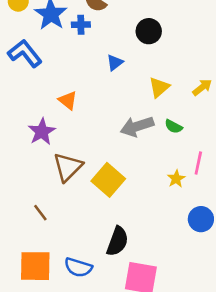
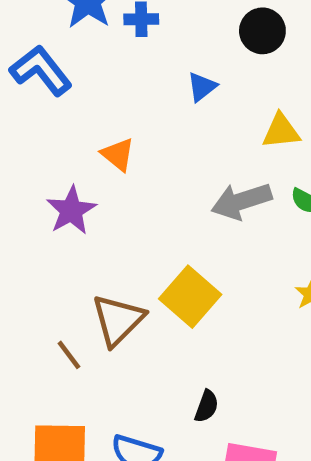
yellow triangle: (159, 87) -> (281, 131), turned 35
brown triangle: (68, 167) -> (118, 320), moved
black semicircle: (117, 241) -> (206, 406), size x0.6

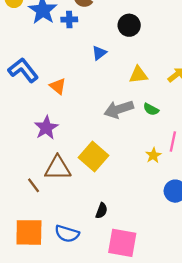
blue L-shape: (41, 71) -> (23, 70), moved
purple star: (71, 210) -> (46, 128), moved
brown triangle: (118, 320) -> (58, 168), turned 44

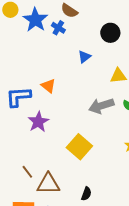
blue cross: (69, 19) -> (58, 28), turned 32
blue L-shape: (23, 70) -> (18, 97), moved, turned -56
brown triangle: (58, 168) -> (48, 184), moved

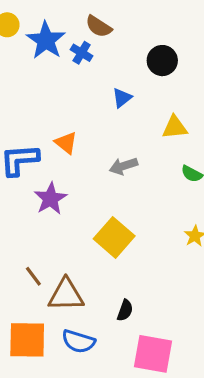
gray arrow: (101, 106) -> (123, 166), moved, size x0.7

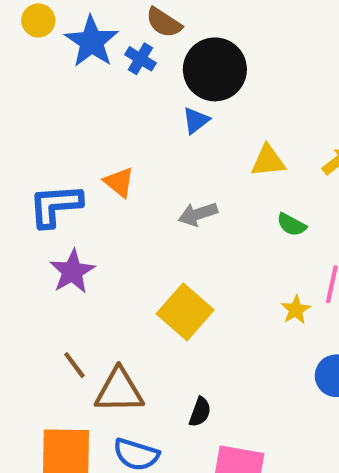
black circle: (162, 61) -> (215, 69), moved, size x1.5
purple star: (51, 199) -> (72, 271), moved

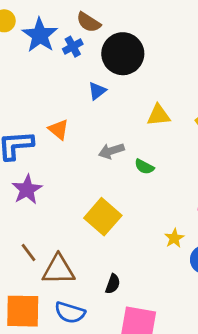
blue cross: (140, 59) -> (73, 47), turned 30
blue triangle: (196, 120) -> (97, 91), moved
green semicircle: (291, 225) -> (144, 167), moved
yellow star: (296, 310) -> (174, 238), moved

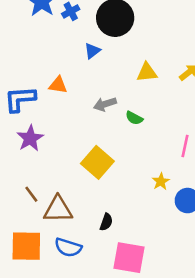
orange triangle: (58, 129) -> (58, 85), turned -30

